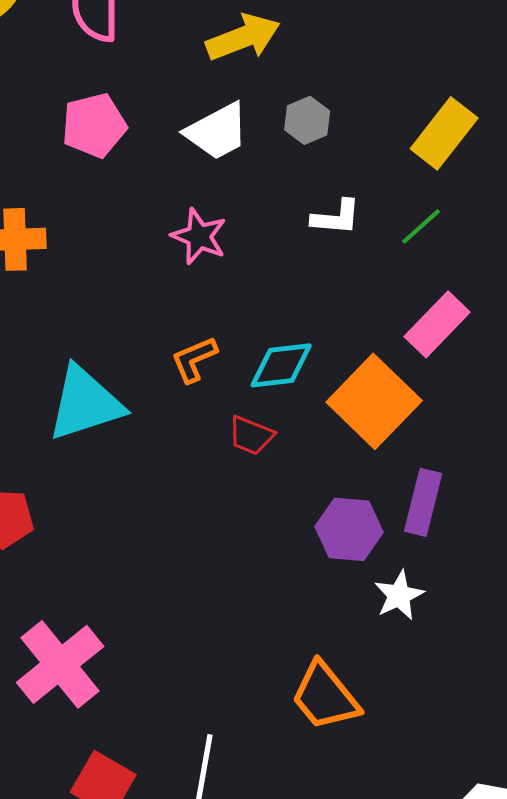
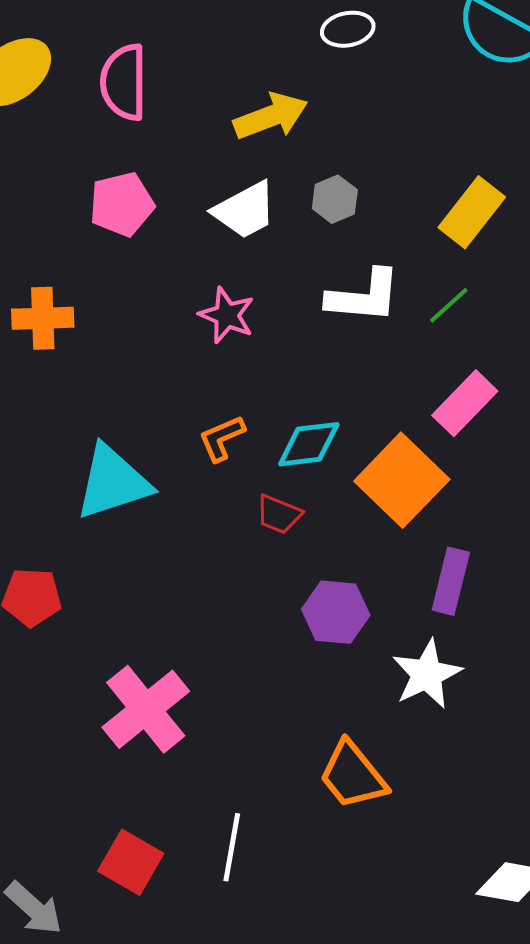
white L-shape: (336, 217) -> (364, 296), size x1.5
purple hexagon: (349, 529) -> (336, 612), moved
white star: (399, 595) -> (427, 674), size x1.4
pink cross: (60, 664) -> (146, 709), moved

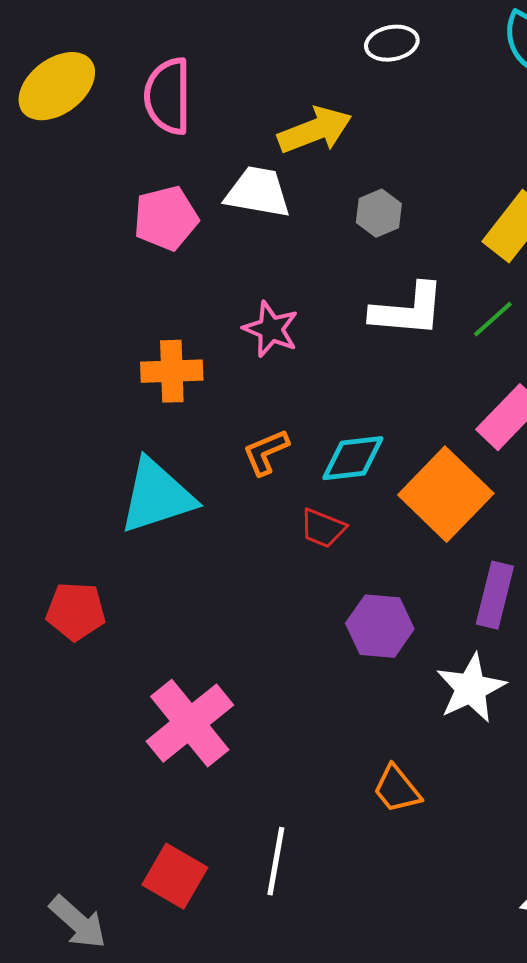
white trapezoid: (245, 210) -> (258, 192), moved, turned -142
orange cross: (43, 318) -> (172, 371), moved
orange trapezoid: (353, 775) -> (397, 789), size x0.7

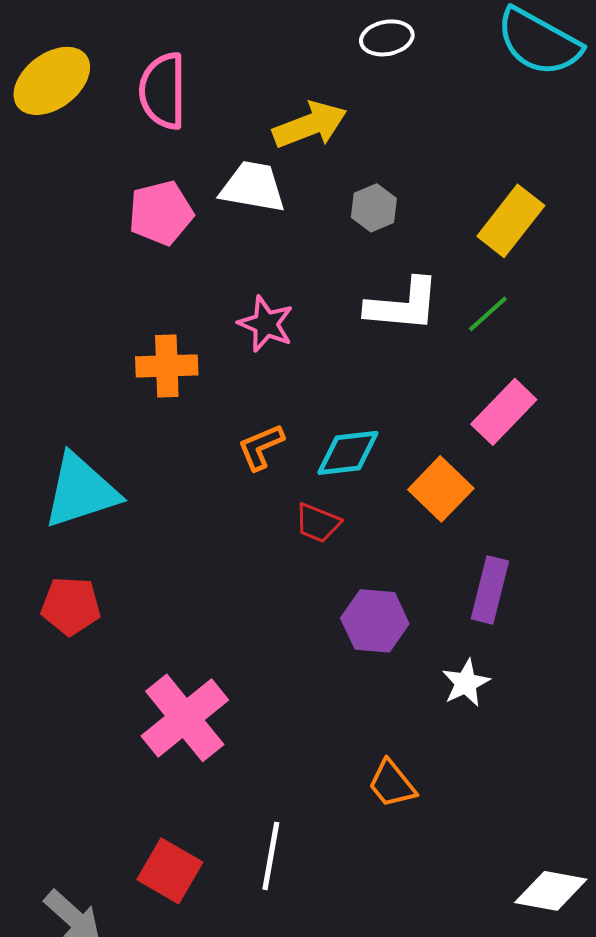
orange square: (446, 494) -> (441, 489), size x0.7
cyan triangle: (157, 496) -> (81, 491), moved
white star: (471, 688) -> (466, 683), size x0.7

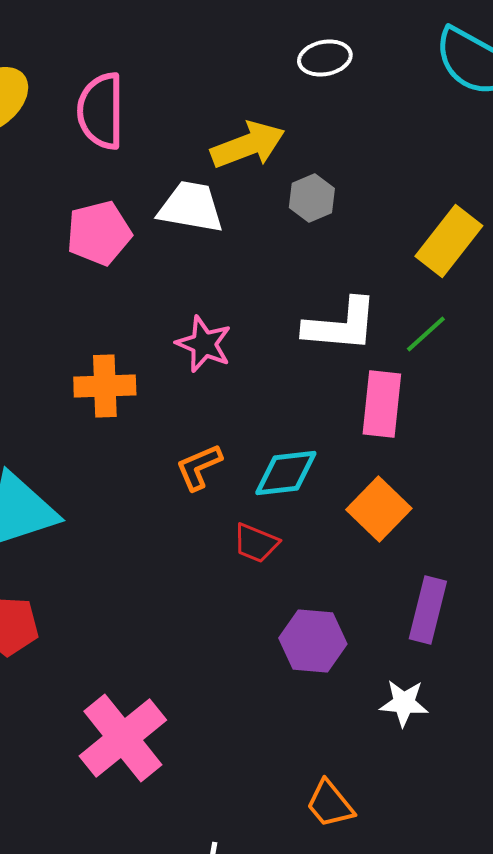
gray hexagon: (374, 208) -> (312, 198), moved
pink rectangle: (504, 412) -> (382, 404), moved, turned -38
white star: (466, 683) -> (404, 703), turned 30

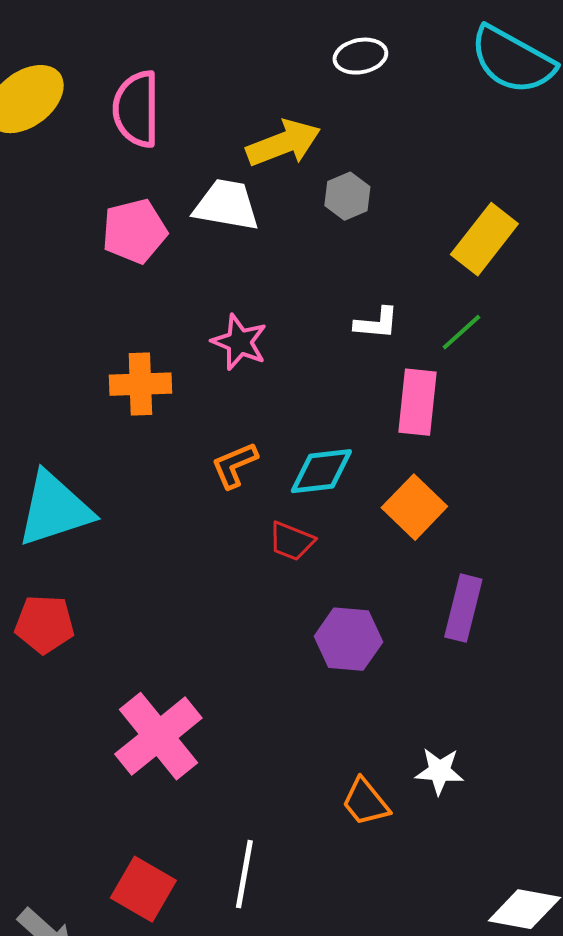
white L-shape: (341, 325) -> (376, 323), size x0.6
white star: (404, 703) -> (439, 771), moved

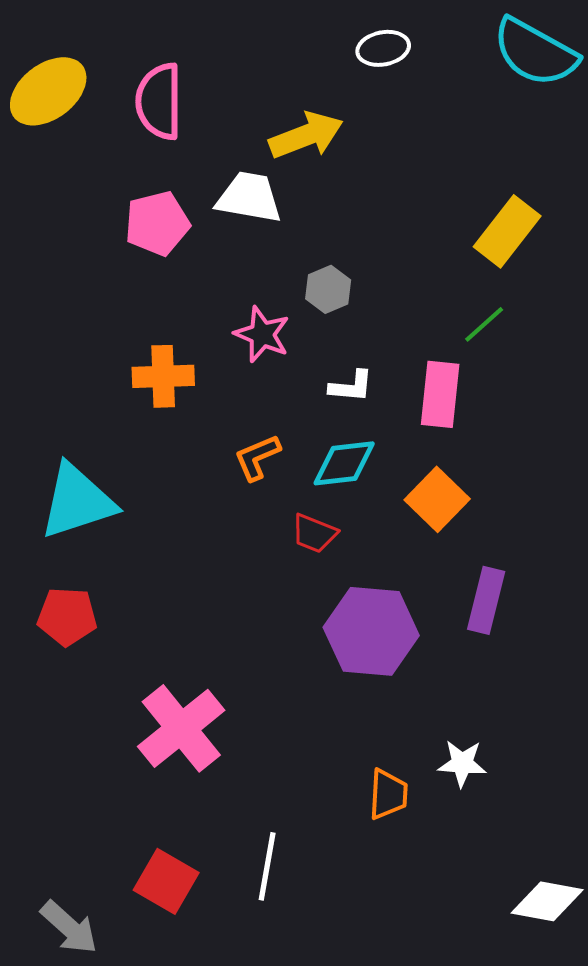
gray hexagon: (347, 196) -> (328, 289), moved
white L-shape: (376, 323) -> (351, 386), moved
purple hexagon: (348, 639) -> (371, 631), size x1.4
orange trapezoid: (365, 802) -> (388, 794), turned -138

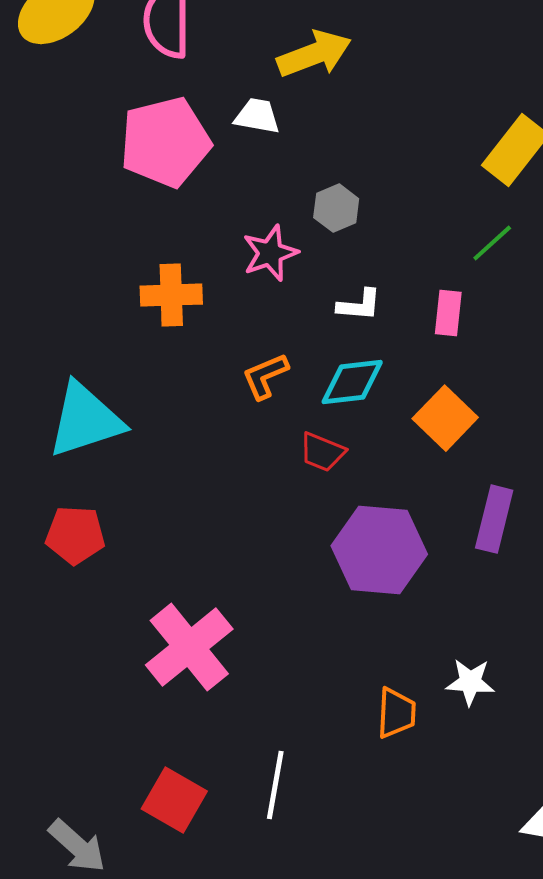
white trapezoid: (249, 197) -> (257, 116), size x0.7
pink pentagon: (157, 223) -> (165, 142), size x1.4
pink star: (262, 334) -> (270, 253), turned 30
pink rectangle: (440, 394) -> (448, 313), size x0.7

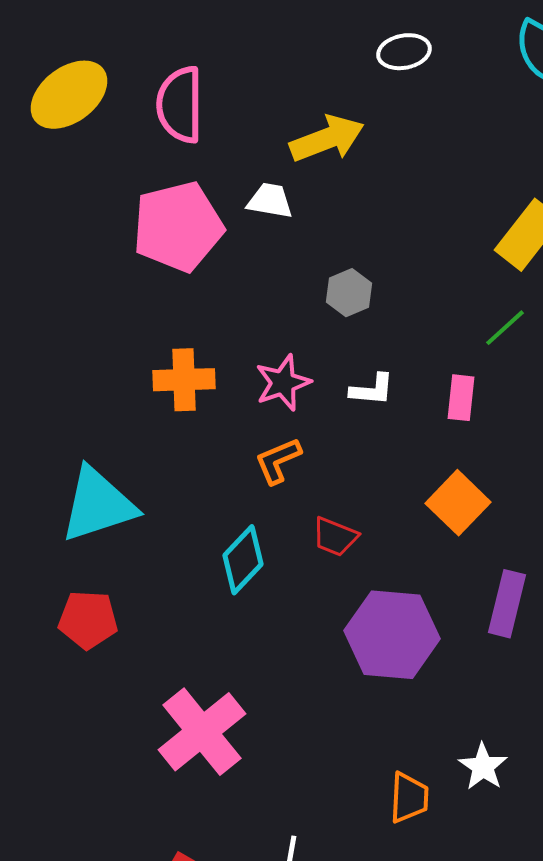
pink star: (270, 253) -> (283, 383), moved
cyan diamond: (352, 382) -> (243, 560), moved, turned -40
white star: (470, 682) -> (483, 767), turned 30

